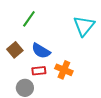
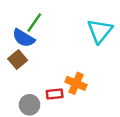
blue semicircle: (41, 51) -> (24, 38), moved
red rectangle: (39, 71) -> (55, 94), moved

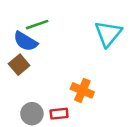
green line: (34, 23) -> (37, 25), turned 36
red rectangle: (55, 94) -> (59, 114), moved

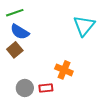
green line: (37, 25) -> (15, 13), moved

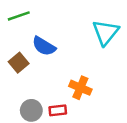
blue semicircle: (20, 32) -> (44, 46), moved

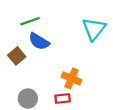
green line: (19, 16) -> (30, 21), moved
red rectangle: (58, 110) -> (63, 99), moved

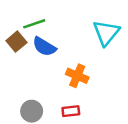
brown square: (17, 56) -> (16, 42), moved
orange cross: (72, 78) -> (77, 76), moved

